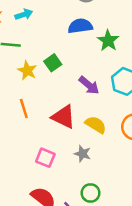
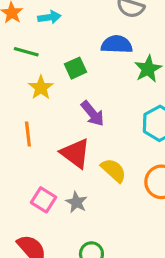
green square: (53, 63) -> (75, 68), moved
purple arrow: (89, 85) -> (93, 114), moved
gray star: (83, 154) -> (76, 202), moved

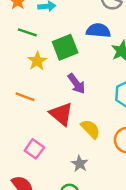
green square: (75, 68) -> (65, 47), size x1.5
orange line: (28, 134) -> (25, 97), turned -66
gray star: (76, 202) -> (80, 164), moved

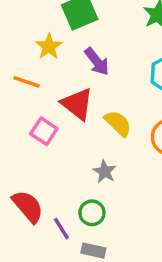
yellow star: (37, 61) -> (49, 47), moved
pink square: (34, 149) -> (44, 131), moved

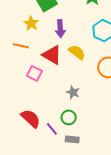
purple arrow: (97, 62) -> (60, 29), turned 42
yellow semicircle: (118, 123) -> (77, 52), moved

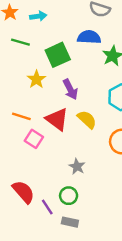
purple arrow: (60, 29) -> (70, 89), turned -30
orange line: (21, 46) -> (21, 116), moved

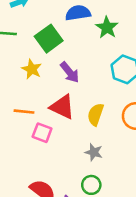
yellow semicircle: (87, 119) -> (96, 114), moved, turned -102

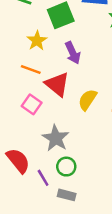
orange line: (24, 112) -> (31, 69), moved
gray star: (94, 152) -> (56, 138), moved, size x1.5

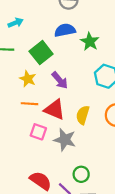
gray star: (56, 138) -> (65, 140), moved

